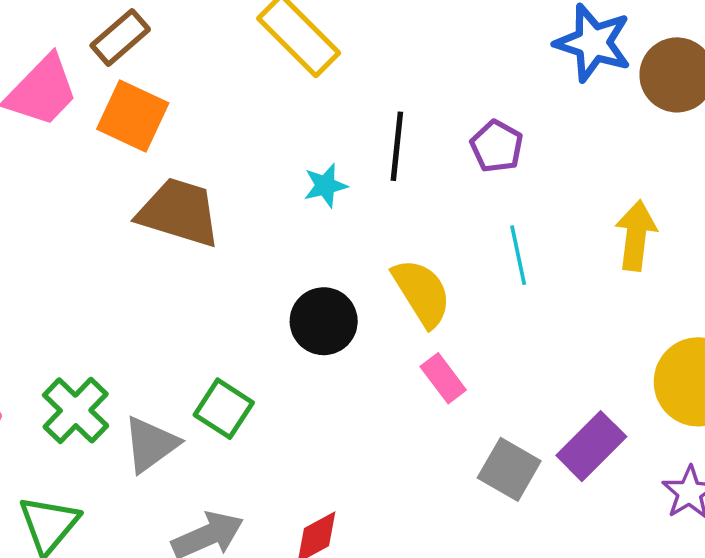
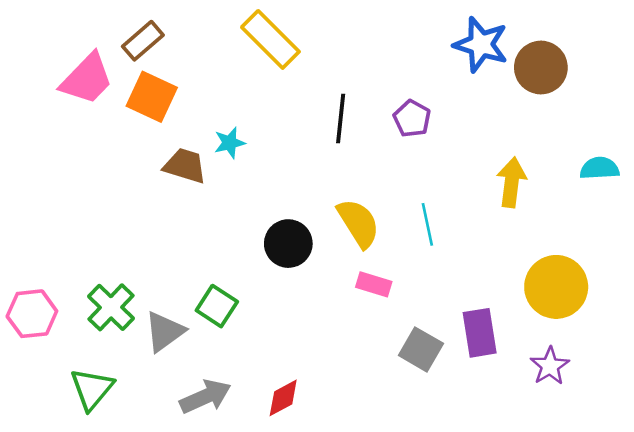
cyan star: (325, 186) -> (230, 143), moved
brown trapezoid: (179, 212) -> (185, 166), size x0.7
cyan line: (518, 255) -> (427, 224), moved
pink rectangle: (443, 378) -> (374, 284), turned -36
purple rectangle: (591, 446) -> (480, 333), turned -54

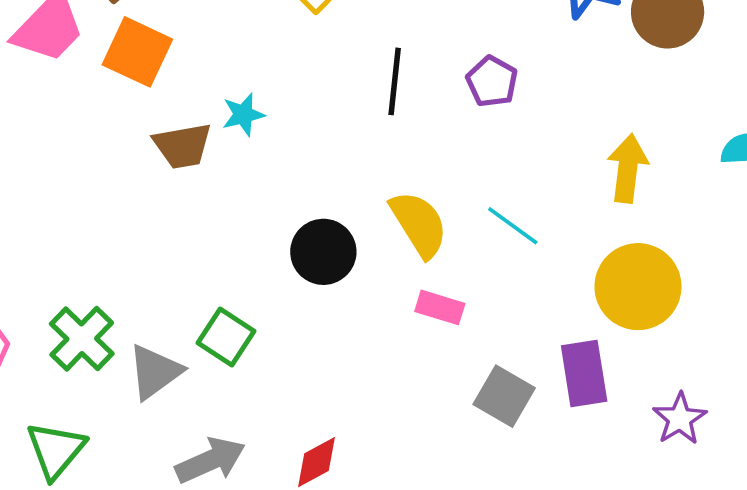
brown trapezoid: (185, 166) -> (183, 146), turned 153
cyan line: (427, 224) -> (513, 226), turned -42
yellow circle: (556, 287) -> (638, 287), moved

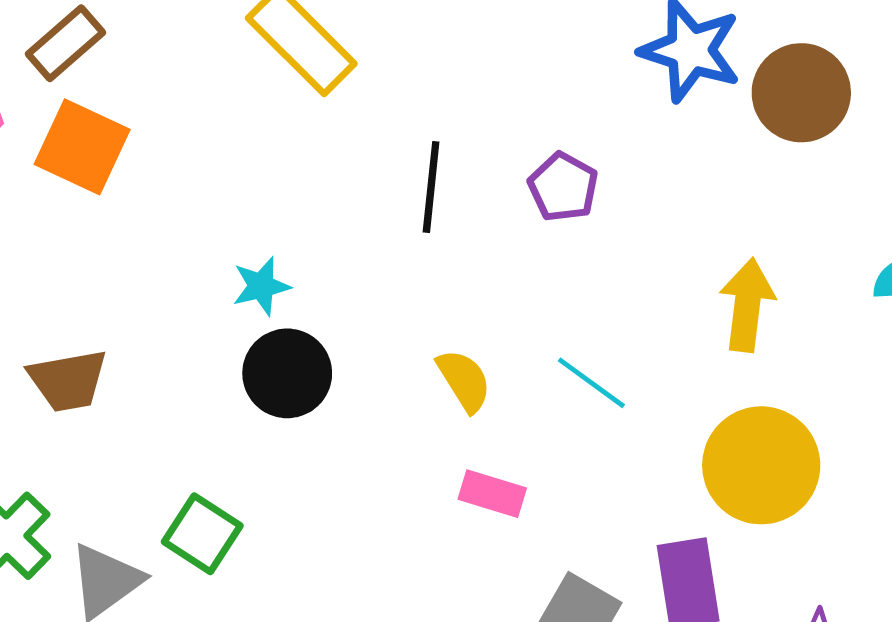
cyan star: (243, 115) -> (261, 286), moved
brown trapezoid: (183, 146) -> (68, 380), moved
yellow semicircle: (419, 224) -> (464, 380), size x0.7
black circle: (323, 252) -> (287, 373), moved

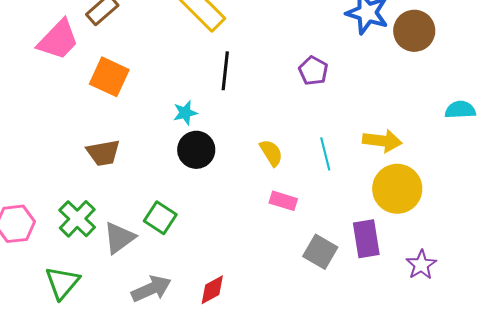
orange square: (82, 147) -> (109, 77), moved
black line: (431, 187) -> (225, 71), moved
yellow arrow: (747, 305) -> (382, 141), moved, turned 90
cyan line: (591, 383) -> (325, 154), turned 40

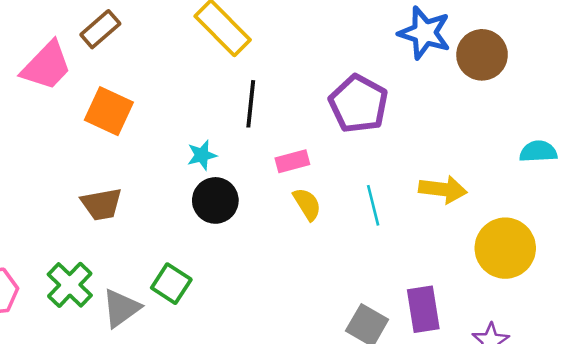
purple pentagon: (313, 71) -> (358, 104), size x1.6
yellow circle: (397, 189) -> (505, 248), moved
pink rectangle: (283, 201) -> (292, 161), moved, turned -32

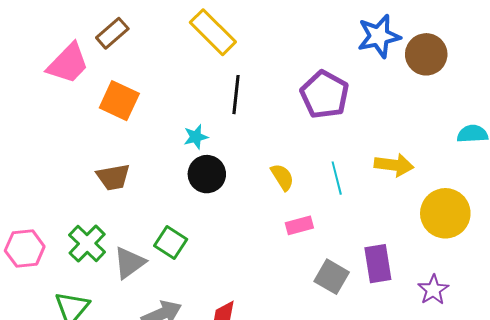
blue star: (425, 33) -> (379, 36), turned -30
pink rectangle: (292, 161) -> (299, 225), moved

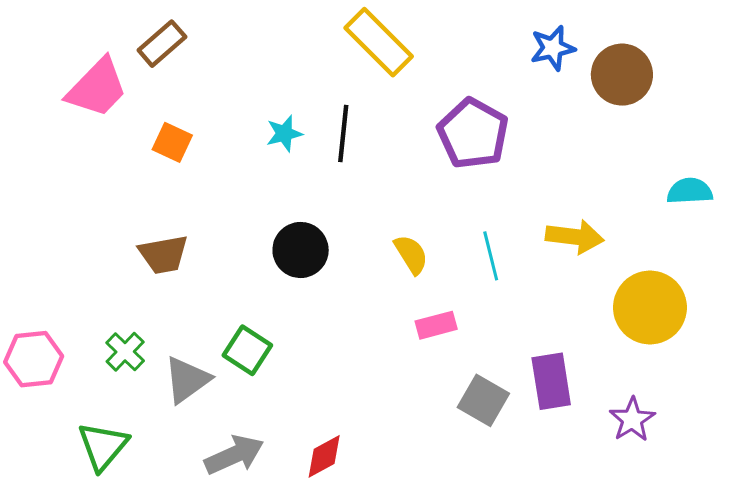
yellow rectangle: (213, 32) -> (379, 42), moved
blue star: (379, 36) -> (553, 48), size x0.7
orange square: (119, 101) -> (172, 142), size x0.7
cyan star: (196, 137) -> (284, 134), moved
green cross: (87, 244) -> (125, 352), size x0.7

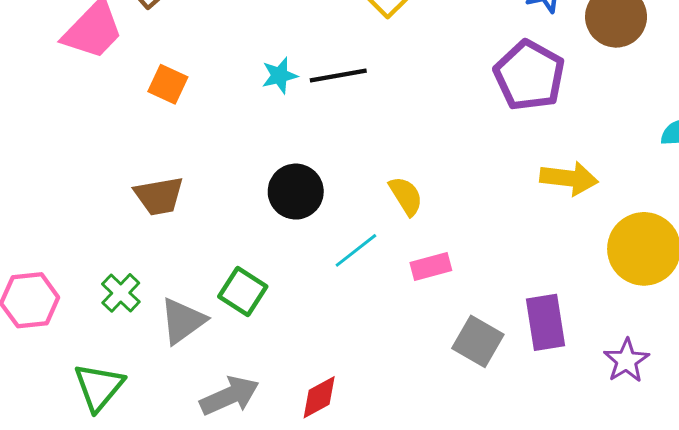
black line: (343, 134) -> (338, 75), turned 74
purple pentagon: (473, 134) -> (529, 75), moved
cyan line: (491, 256) -> (356, 250), moved, turned 66

